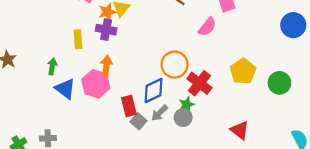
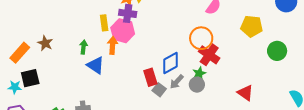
orange circle: (175, 65) -> (201, 38), moved
orange arrow: (106, 66) -> (112, 45), moved
yellow pentagon: (243, 71) -> (252, 26), moved, turned -30
pink hexagon: (96, 84) -> (123, 31), moved

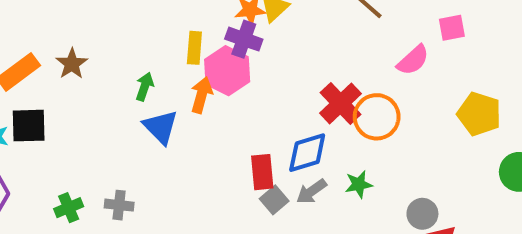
red cross: (209, 55) -> (341, 103), moved
gray circle: (197, 85) -> (422, 214), moved

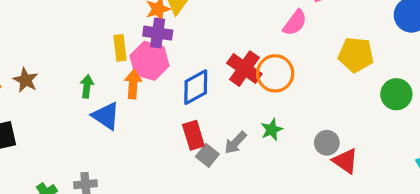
blue diamond: (307, 153) -> (196, 87), moved

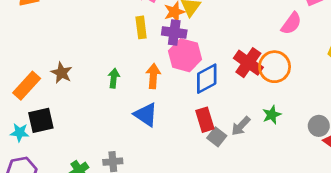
yellow rectangle: (120, 48) -> (141, 27), moved
pink hexagon: (150, 61) -> (185, 55), moved
blue triangle: (106, 116) -> (146, 115), moved

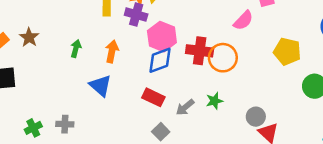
pink hexagon: (185, 55) -> (162, 37), moved
red cross: (248, 63) -> (200, 51), turned -35
red rectangle: (205, 120) -> (153, 97), turned -55
gray square: (217, 137) -> (161, 132), moved

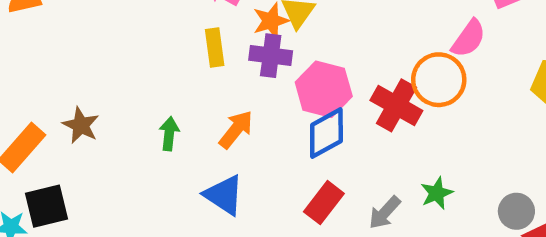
orange arrow: (112, 51) -> (236, 129), turned 35
red cross: (200, 51) -> (396, 105), turned 30
orange circle: (223, 58) -> (439, 80), moved
red rectangle: (153, 97) -> (324, 203), turned -70

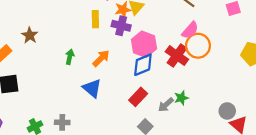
pink semicircle: (469, 38) -> (190, 30), moved
brown star: (81, 125) -> (30, 35), moved
green star: (437, 193) -> (181, 98), moved

